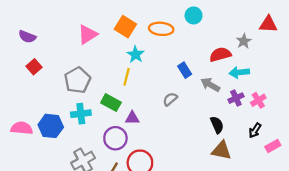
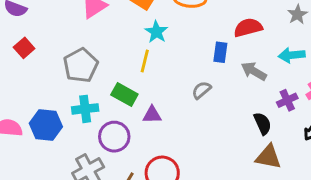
red semicircle: (220, 55) -> (248, 28), moved
blue rectangle: (185, 70) -> (220, 52), turned 40
purple cross: (236, 98) -> (287, 100), moved
purple circle: (115, 138) -> (114, 137), moved

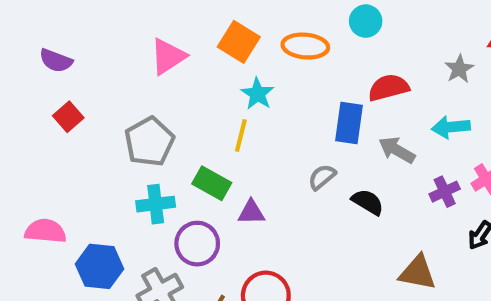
blue rectangle: (220, 52) -> (349, 123), size x1.4
black semicircle: (263, 124) -> (368, 202), moved, turned -35
blue hexagon: (46, 125) -> (99, 266), moved

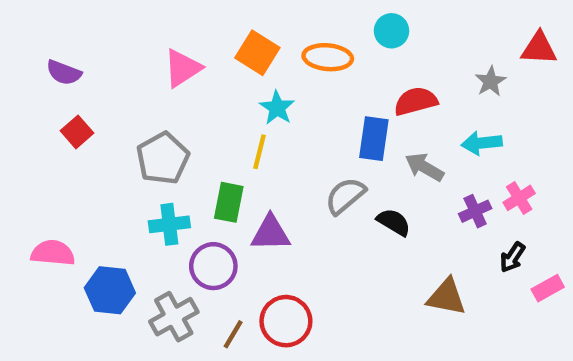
gray semicircle: (322, 177) -> (345, 196), size x1.4
green rectangle: (212, 183) -> (229, 202), turned 72
purple triangle: (251, 212) -> (271, 233), size x1.4

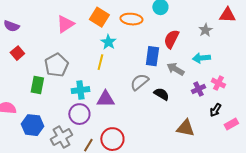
red semicircle: (416, 101) -> (171, 39), turned -48
pink cross: (519, 198) -> (218, 83), turned -32
green rectangle: (229, 202) -> (37, 85), moved
cyan cross: (169, 224) -> (80, 90), moved

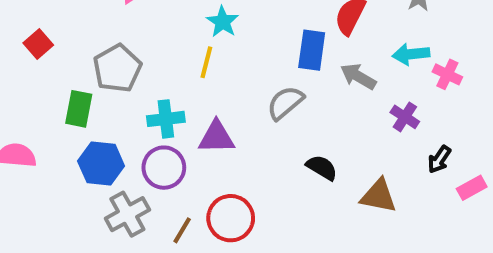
pink cross: (218, 83) -> (447, 74), moved
purple cross: (198, 89) -> (405, 117), turned -32
black semicircle: (161, 94) -> (322, 168), moved
blue hexagon: (32, 125) -> (101, 163), moved

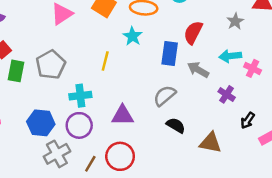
cyan star: (223, 22) -> (132, 36), moved
gray semicircle: (285, 103) -> (165, 96), moved
green rectangle: (79, 109) -> (16, 71), moved
purple triangle: (217, 137) -> (123, 115), moved

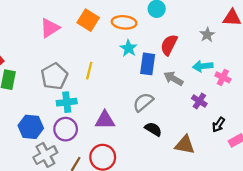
cyan star: (132, 36) -> (129, 48), moved
gray pentagon: (51, 65) -> (54, 76), moved

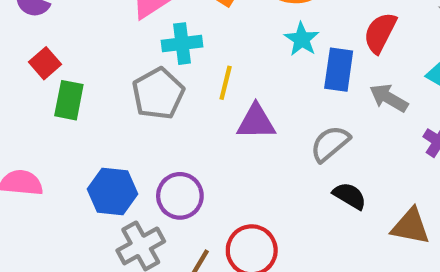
cyan cross: (67, 102) -> (182, 44), moved
purple triangle: (105, 120) -> (256, 122), moved

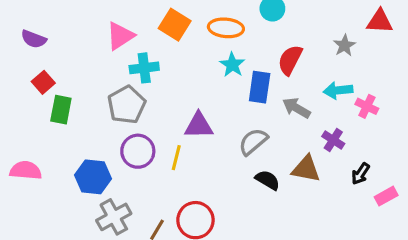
yellow line: (226, 83) -> (176, 158), moved
purple circle: (180, 196) -> (138, 151), moved
brown triangle: (411, 226) -> (306, 169), moved

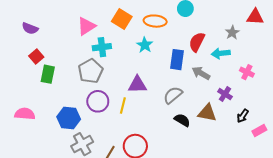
cyan star: (232, 65) -> (145, 45), moved
cyan arrow: (338, 90) -> (221, 53), moved

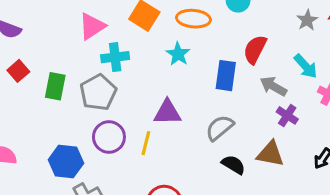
gray star: (232, 33) -> (307, 20), moved
cyan arrow: (221, 53) -> (306, 66), moved, turned -126
gray arrow: (201, 73) -> (273, 86), moved
green rectangle: (48, 74) -> (55, 86), moved
purple cross: (225, 94) -> (287, 115), moved

